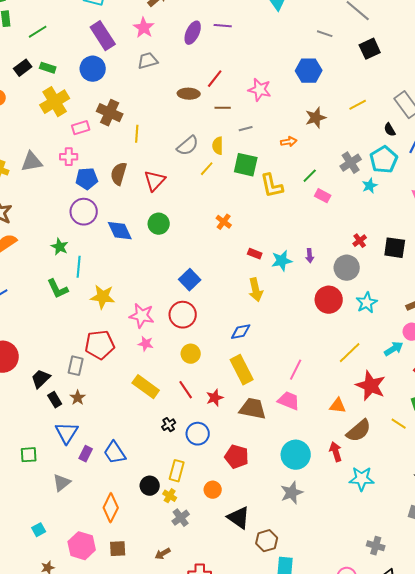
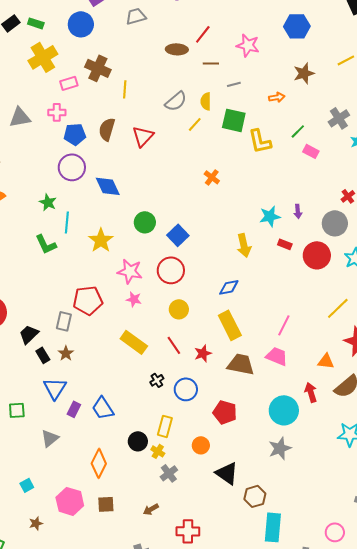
green circle: (159, 224) -> (145, 222), moved
red rectangle: (255, 254) -> (285, 244), moved
yellow star: (103, 297) -> (101, 240), moved, turned 30
red arrow: (336, 452) -> (311, 392), moved

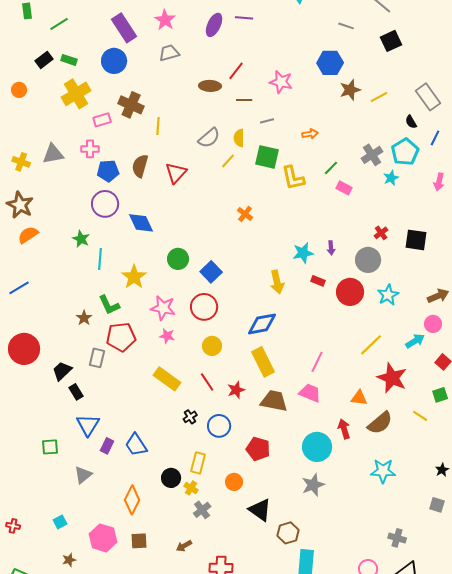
brown star: (304, 73) -> (350, 90), moved
green L-shape: (46, 244) -> (109, 305), moved
blue diamond: (229, 287) -> (262, 324), size x1.4
brown star: (66, 353) -> (84, 318), moved

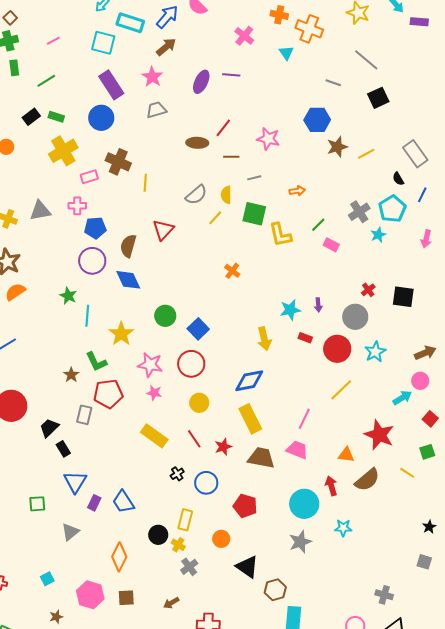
brown semicircle: (140, 166) -> (128, 246), moved
yellow line: (371, 345) -> (341, 390), moved
cyan star: (383, 471) -> (343, 528), moved, size x0.7

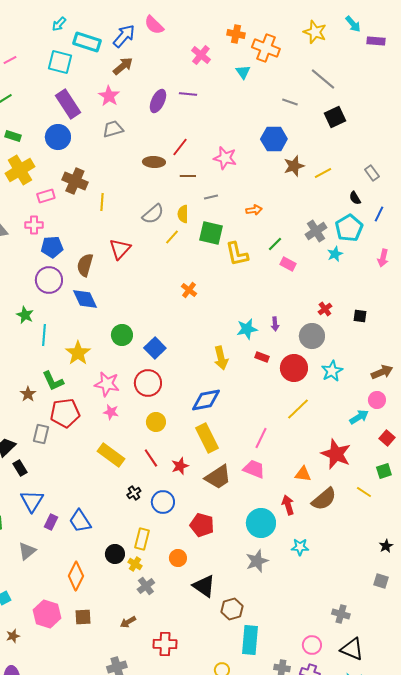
gray rectangle: (415, 154) -> (372, 173), size x0.6
black square: (403, 297) -> (360, 316), size x0.6
brown trapezoid: (261, 458) -> (218, 477), turned 136

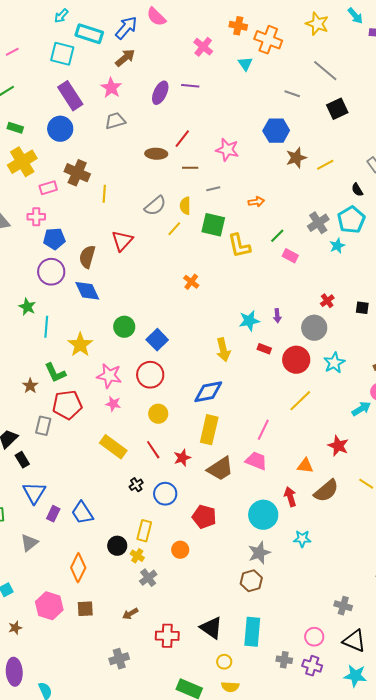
yellow rectangle: (207, 438) -> (209, 430), turned 40
red star: (336, 454) -> (338, 446), size x0.7
black triangle: (204, 586) -> (211, 628), moved
brown hexagon: (232, 609) -> (251, 581), moved

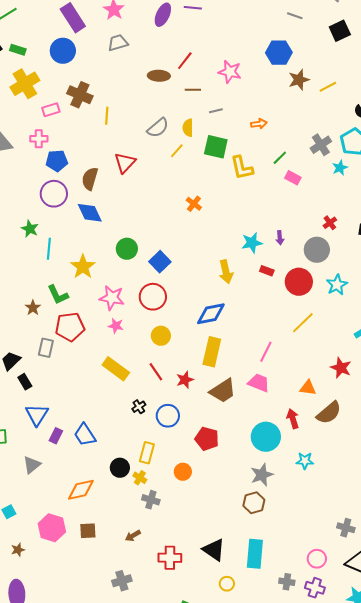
orange diamond: (78, 568) -> (81, 490), turned 52
gray cross: (148, 578) -> (151, 500), turned -36

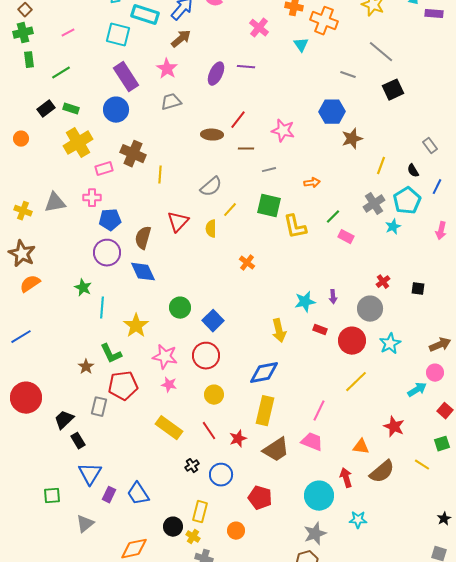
yellow line: (328, 87) -> (381, 166), moved, turned -42
yellow semicircle: (188, 128) -> (211, 229), moved

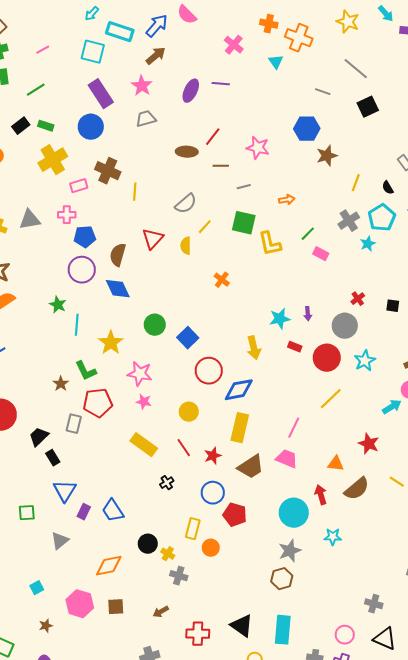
red circle: (206, 356) -> (209, 371), moved
blue circle: (221, 475) -> (213, 493), moved
yellow rectangle: (200, 512) -> (193, 529), moved

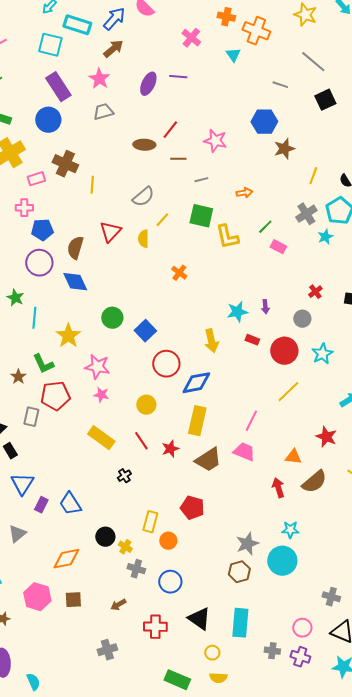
gray circle: (345, 326) -> (302, 319), size x0.7
blue circle: (213, 493) -> (170, 582), moved
cyan circle: (294, 513) -> (282, 561), moved

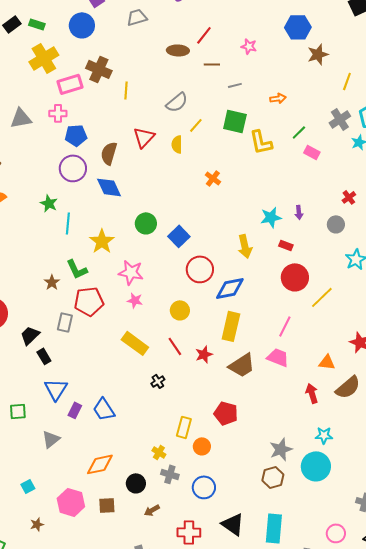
pink star: (215, 141) -> (249, 46), size x0.7
pink rectangle: (36, 179) -> (70, 84), size x1.4
red circle: (284, 351) -> (295, 277), moved
black circle: (105, 537) -> (136, 483), moved

